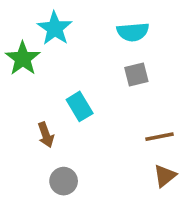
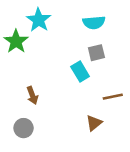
cyan rectangle: (80, 106) -> (80, 72), moved
brown triangle: (165, 176) -> (94, 123), moved
gray circle: (64, 181) -> (24, 128), moved

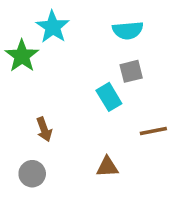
brown triangle: (94, 123) -> (107, 167), moved, turned 36

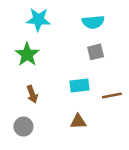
cyan star: (53, 27) -> (38, 20), turned -30
green star: (22, 56) -> (27, 54), moved
cyan rectangle: (109, 97) -> (79, 85), moved, turned -66

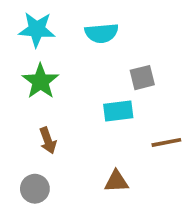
cyan star: (38, 20) -> (37, 29), moved
cyan semicircle: (93, 22) -> (102, 33), moved
cyan rectangle: (79, 85) -> (118, 111), moved

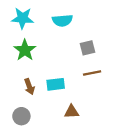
cyan rectangle: (118, 111) -> (56, 84), moved
brown line: (166, 142) -> (92, 73), moved

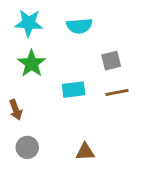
cyan rectangle: (56, 84) -> (74, 90), moved
brown arrow: (29, 87) -> (16, 110), moved
brown triangle: (72, 112) -> (85, 152), moved

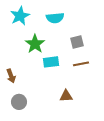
cyan star: (29, 23) -> (20, 16), turned -30
green star: (32, 64) -> (35, 44), moved
brown triangle: (85, 152) -> (66, 96), moved

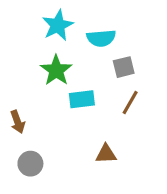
cyan star: (20, 16) -> (58, 25), moved
cyan semicircle: (55, 18) -> (101, 38), moved
brown line: (81, 64) -> (130, 103), turned -49

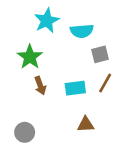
green star: (56, 70) -> (30, 57), moved
cyan rectangle: (82, 99) -> (75, 88), moved
brown arrow: (18, 122) -> (40, 86), moved

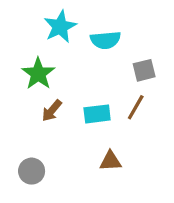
gray square: (100, 54) -> (144, 70), moved
brown arrow: (40, 86) -> (52, 111), turned 60

